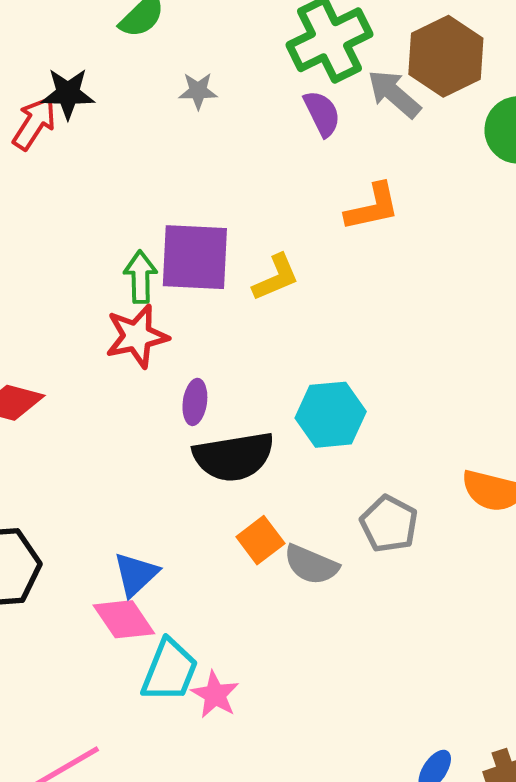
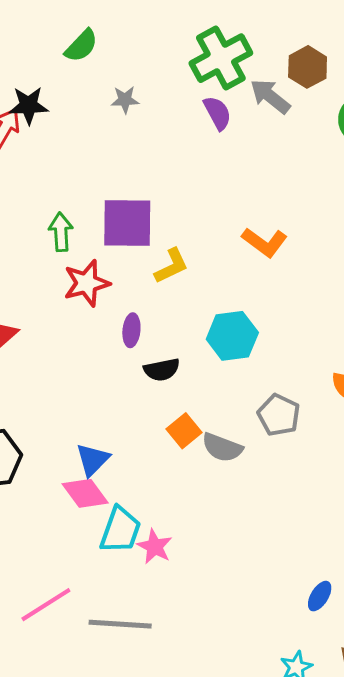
brown hexagon: (446, 56) -> (308, 67), size x0.7
orange L-shape: (372, 207) -> (265, 242), moved, turned 51
green arrow: (140, 277) -> (61, 232), moved
yellow L-shape: (276, 277) -> (171, 266), moved
black semicircle: (234, 457) -> (162, 370), size x0.6

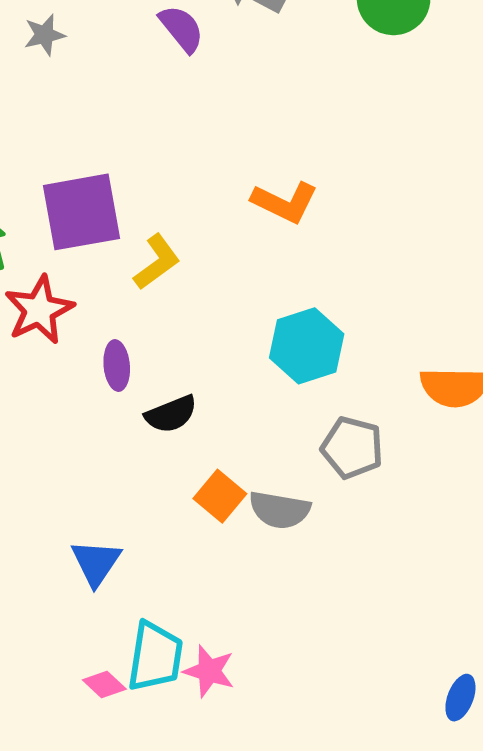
cyan hexagon: (232, 336) -> (307, 346), moved
pink diamond: (85, 493) -> (104, 685), moved, size x0.6

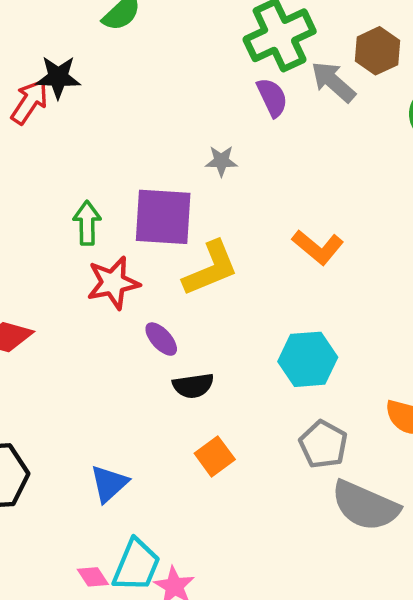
gray star: (44, 35) -> (221, 161), moved
yellow L-shape: (157, 262) -> (211, 268), size x1.4
purple ellipse: (117, 366) -> (161, 339), turned -51
gray semicircle: (280, 510) -> (365, 506), moved, size x1.5

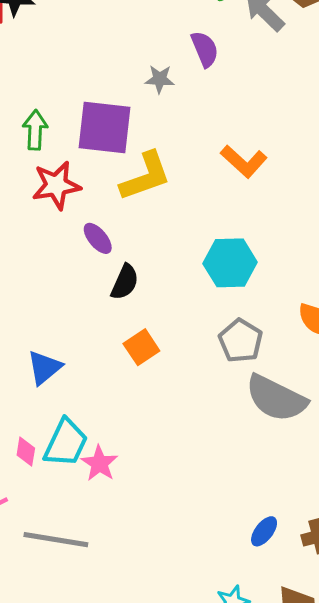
purple semicircle: (272, 97) -> (205, 49), moved
black semicircle: (193, 386) -> (125, 282), turned -60
pink diamond: (93, 577) -> (26, 452), turned 40

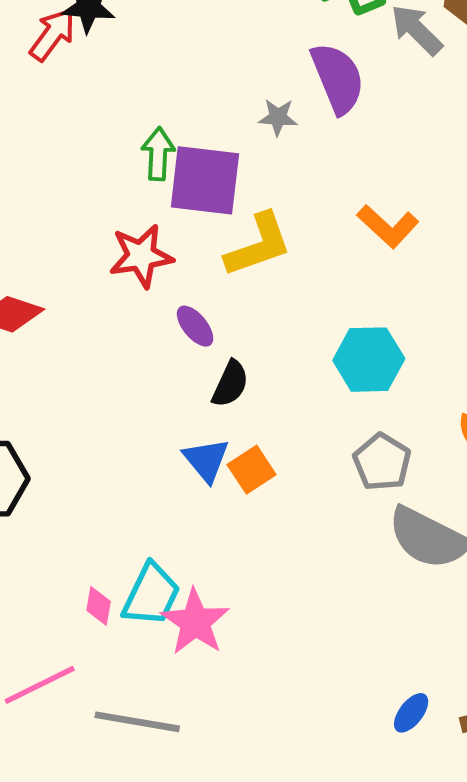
purple semicircle: (205, 49) -> (338, 78), size x1.5
green arrow: (35, 130) -> (158, 154), moved
blue triangle: (44, 368) -> (206, 460), moved, turned -30
pink star: (99, 463) -> (195, 622), size x1.4

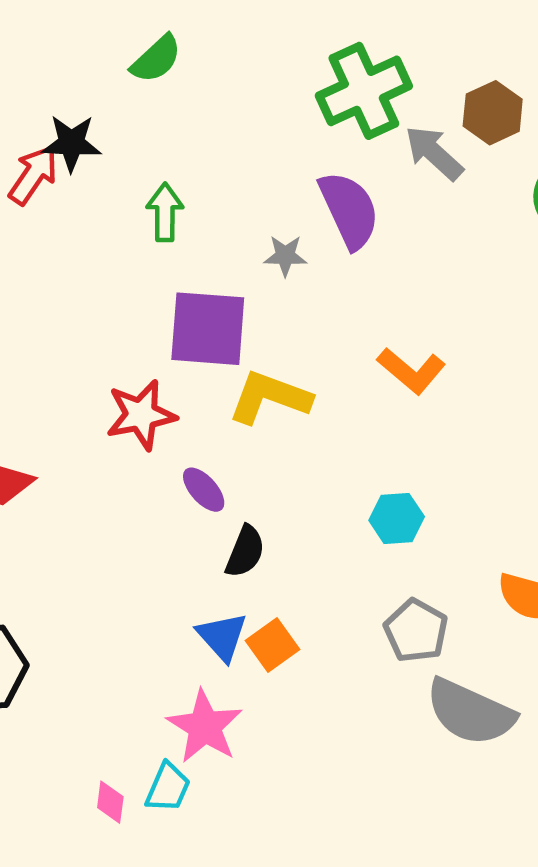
green arrow: (158, 154) -> (165, 212), moved
yellow L-shape: (258, 245) -> (270, 397), turned -138
cyan hexagon: (369, 360) -> (397, 518), size x0.7
cyan trapezoid: (151, 595) -> (168, 787), size x0.7
pink star: (195, 622) -> (205, 727), moved

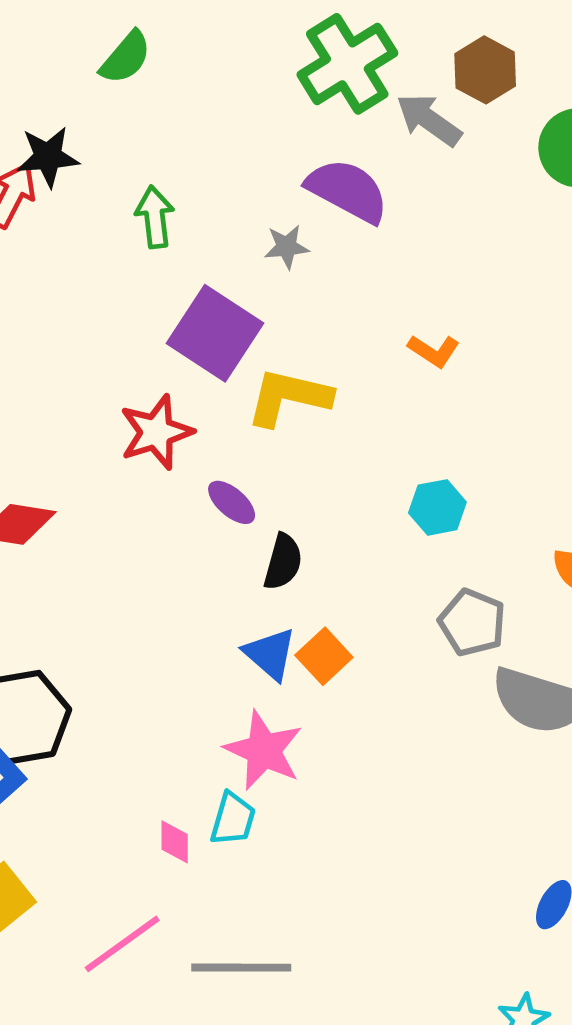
purple semicircle: (349, 210) -> (348, 191), turned -30
purple square: (208, 329) -> (215, 333), turned 36
orange L-shape: (411, 371) -> (434, 351), size x0.7

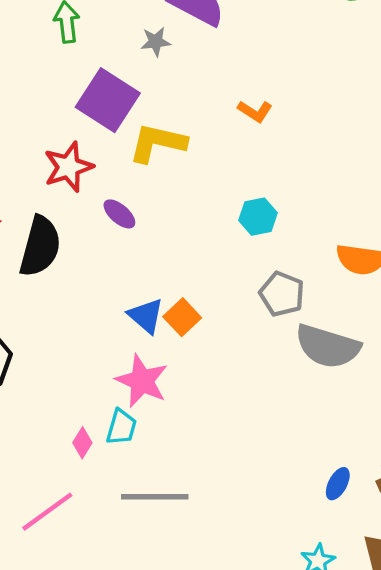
black semicircle: (283, 562) -> (40, 246), moved, size x1.6
pink diamond: (175, 842) -> (82, 443), turned 32
gray line: (241, 968) -> (155, 497), moved

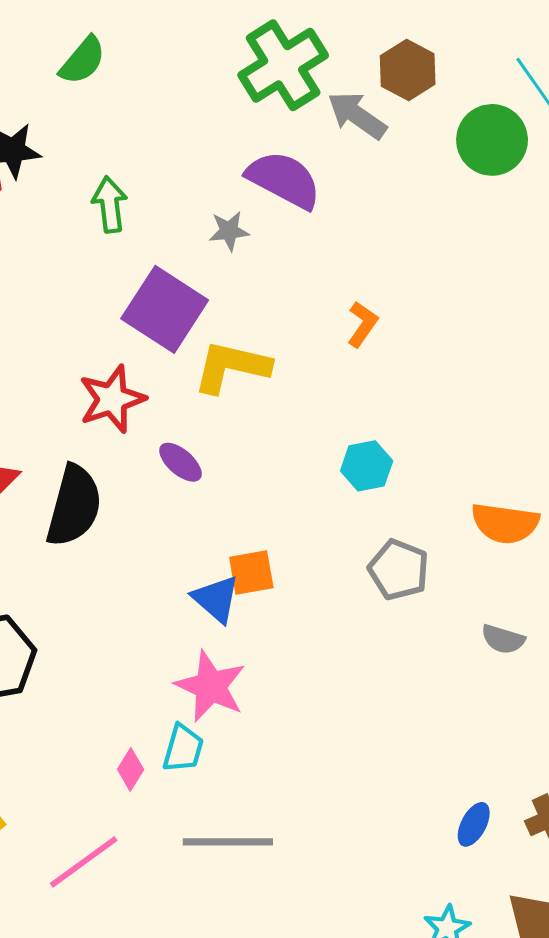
orange L-shape: (255, 111) -> (362, 324), turned -88
orange square: (182, 317) -> (251, 572), moved, turned 33
gray semicircle: (328, 346) -> (503, 639), moved, size x0.5

